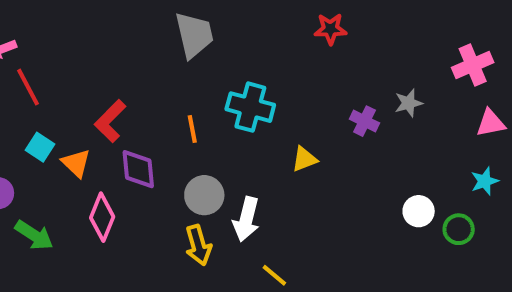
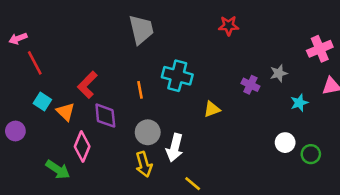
cyan star: (485, 181) -> (299, 103), moved
green arrow: (34, 235) -> (58, 170), moved

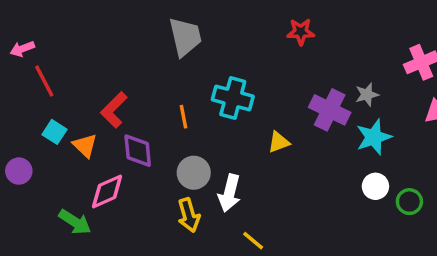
purple cross: (250, 85) -> (330, 110), size x1.6
cyan star: (299, 103) -> (374, 137), moved, size x1.5
pink diamond: (82, 146) -> (107, 191), turned 44

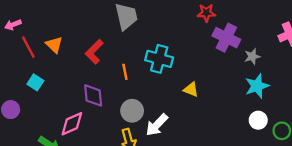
red L-shape: (114, 110) -> (94, 52), moved
purple cross: (330, 110) -> (226, 38), moved
yellow triangle: (279, 142) -> (191, 90), turned 42
orange triangle: (85, 146) -> (54, 45), moved
white arrow: (229, 193) -> (157, 125), turned 30

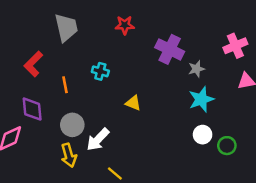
red star: (206, 13) -> (125, 25), moved
cyan cross: (159, 59) -> (100, 71), size x0.6

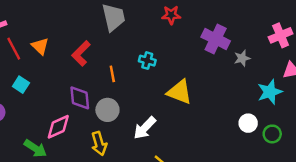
cyan star: (201, 99) -> (270, 92), moved
yellow triangle: (133, 103) -> (180, 92), size x1.6
gray circle: (72, 125) -> (107, 110), moved
yellow arrow: (69, 155) -> (99, 144), moved

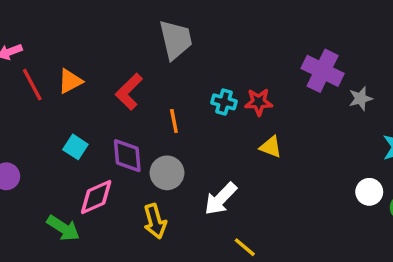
red star: (171, 15) -> (259, 102), moved
orange triangle: (40, 46) -> (70, 81), turned 48
cyan square: (21, 85) -> (75, 147), moved
yellow triangle: (180, 92) -> (271, 147), size x0.6

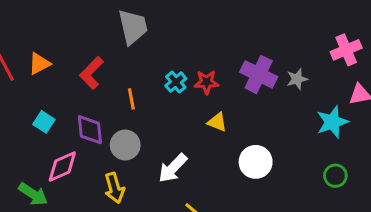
purple cross: (323, 71) -> (259, 74), moved
cyan cross: (224, 102) -> (176, 82), turned 35
white circle: (369, 192) -> (256, 162), moved, size x1.4

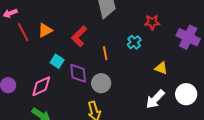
red star: (207, 82) -> (152, 22), moved
cyan square: (44, 122) -> (57, 61), moved
pink diamond: (62, 166) -> (41, 86), moved
white arrow: (173, 168) -> (155, 99), moved

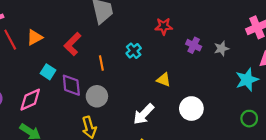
red star: (152, 22) -> (164, 26), moved
purple cross: (188, 37) -> (194, 45), size x0.6
white arrow: (155, 99) -> (144, 114), moved

